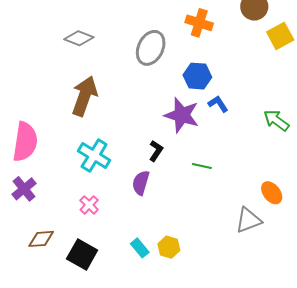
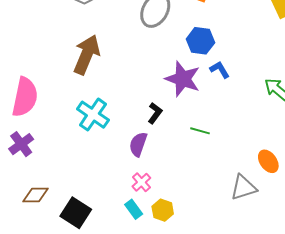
pink cross: (89, 205) -> (141, 182), moved

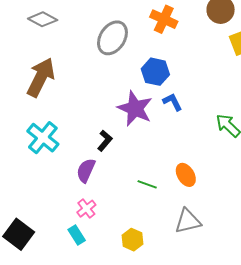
green line: (200, 131) -> (147, 184), moved
orange ellipse: (268, 161) -> (186, 175), moved
yellow hexagon: (163, 210) -> (132, 240), moved

